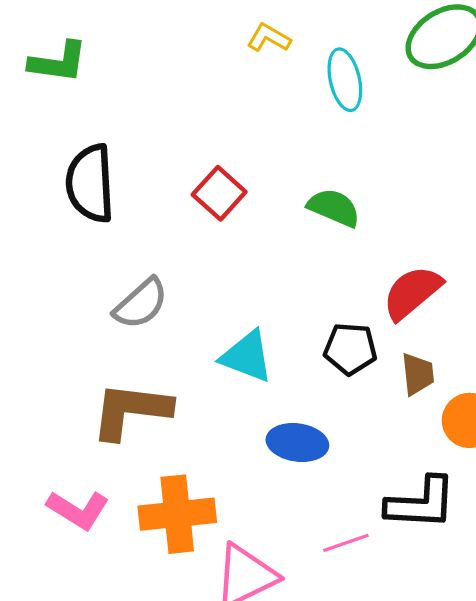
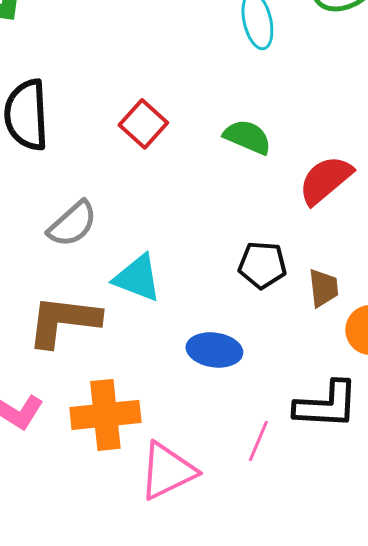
red semicircle: (412, 293) -> (325, 180), moved
cyan triangle: (247, 357) -> (137, 278), moved
pink line: (346, 543) -> (258, 441), turned -48

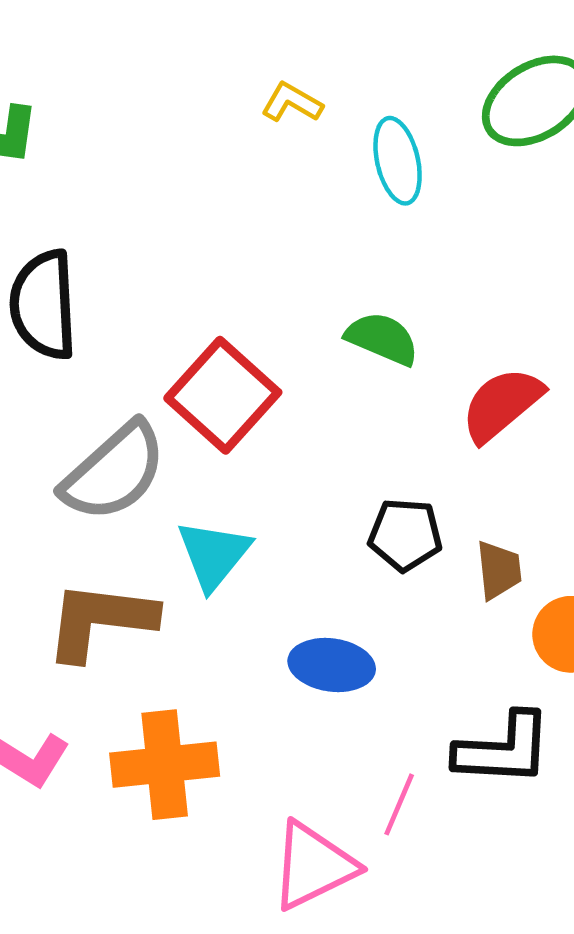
red square: (143, 124) -> (223, 395), moved, size x1.5
gray semicircle: (72, 224) -> (114, 472), size x1.4
cyan triangle: (137, 278) -> (214, 555), turned 48
pink triangle: (167, 471) -> (313, 866), moved

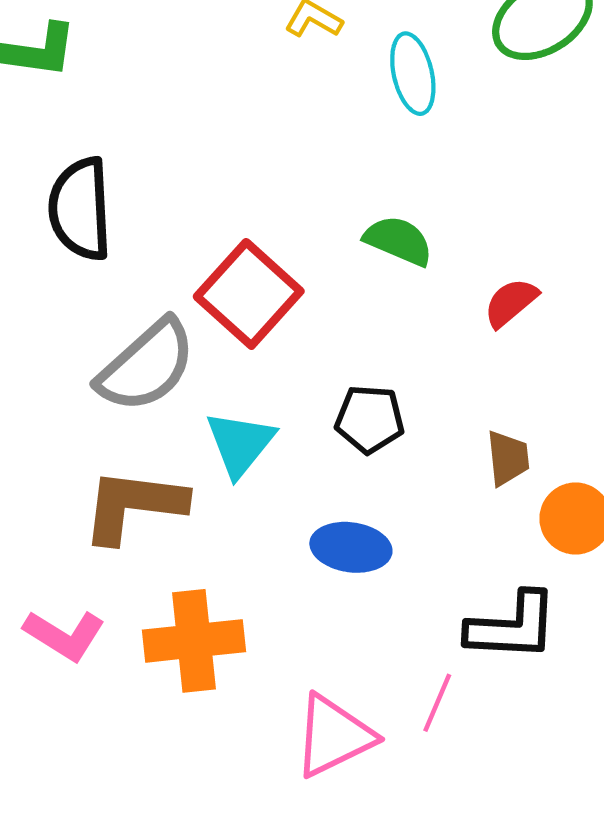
red semicircle: (502, 404) -> (511, 303), size x0.7
black pentagon: (405, 535) -> (370, 419), moved
pink line: (399, 804) -> (437, 703), moved

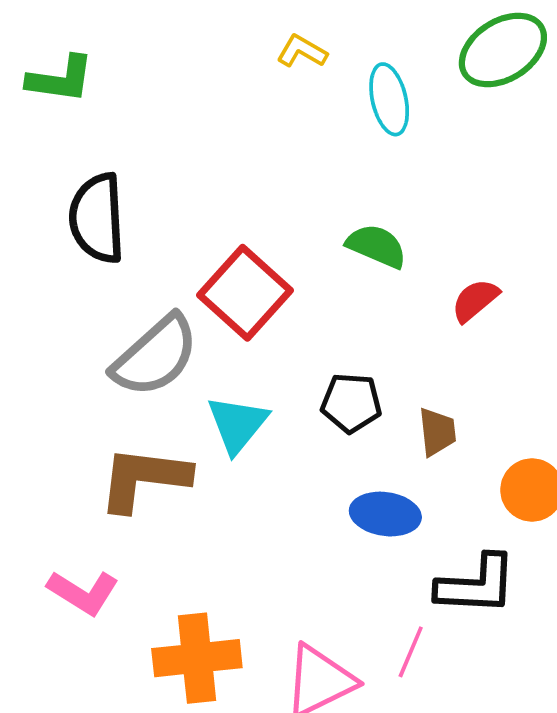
brown trapezoid: (508, 458) -> (437, 432), moved
blue ellipse: (351, 547) -> (385, 514), moved
orange cross: (194, 641) -> (197, 658), moved

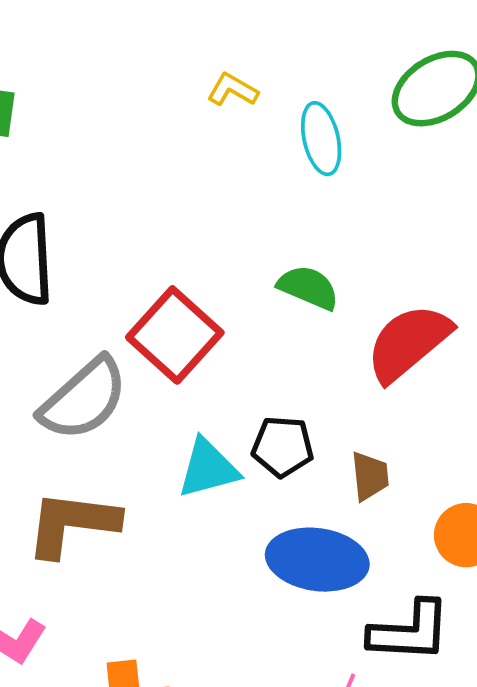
red semicircle: (475, 300) -> (408, 343), size x1.8
cyan triangle: (237, 424) -> (208, 468), moved, turned 36
blue ellipse: (385, 514) -> (317, 560), size x1.4

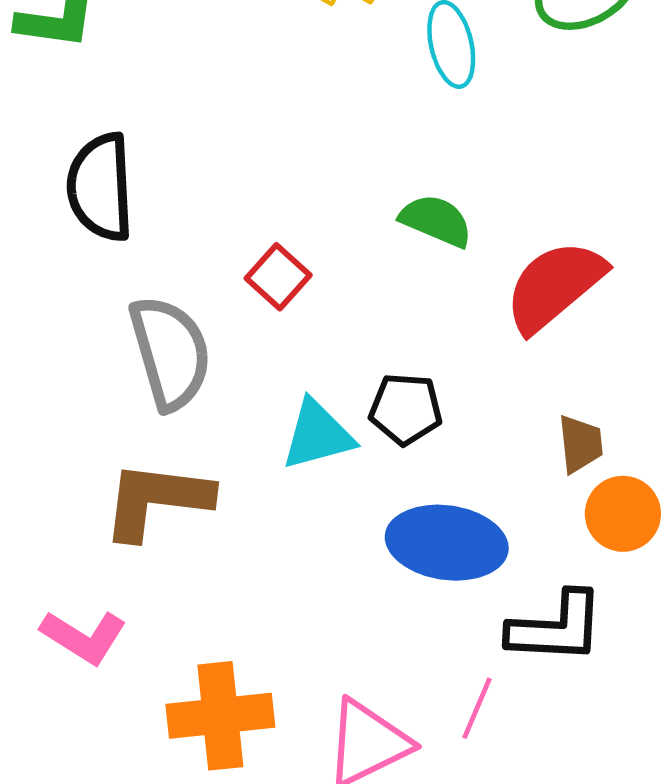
red square: (175, 335) -> (278, 277), size x0.6
gray semicircle: (84, 399) -> (170, 353), turned -64
brown trapezoid: (370, 476) -> (580, 444), moved

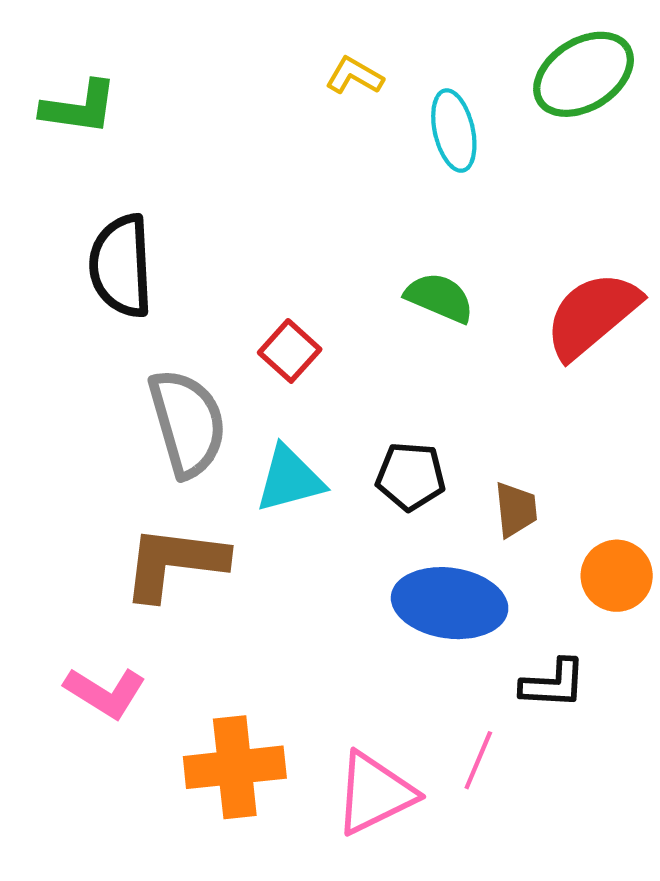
red semicircle: (555, 286) -> (592, 315), moved
cyan triangle: (318, 435) -> (290, 479), moved
brown trapezoid: (580, 444) -> (516, 509), moved
black L-shape: (556, 628) -> (553, 684), size x0.7

